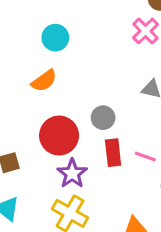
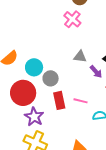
cyan circle: (55, 38) -> (34, 67), moved

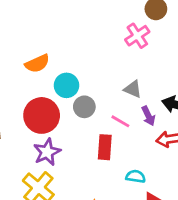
red rectangle: (59, 100) -> (105, 147), moved
pink line: (81, 101) -> (120, 121), moved

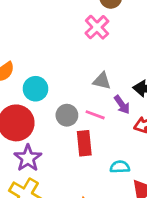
gray circle: (84, 107) -> (67, 115), moved

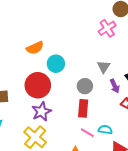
gray triangle: (102, 81) -> (104, 67), turned 40
gray circle: (67, 115) -> (85, 86), moved
pink line: (95, 115) -> (87, 133), moved

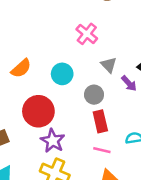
pink cross: (107, 28) -> (87, 34), moved
cyan circle: (56, 64) -> (62, 74), moved
pink line: (87, 133) -> (102, 150), moved

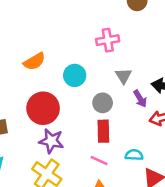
pink cross: (87, 34) -> (108, 40), turned 30
purple star: (53, 141) -> (51, 141), turned -30

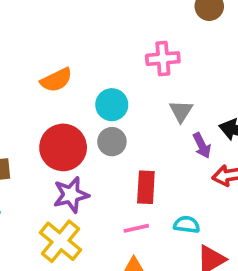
gray circle: (103, 103) -> (112, 142), moved
purple star: (51, 141) -> (71, 195), turned -30
pink line: (99, 161) -> (136, 228), turned -42

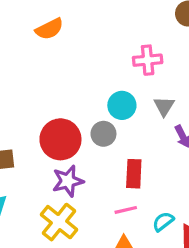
orange semicircle: (56, 80) -> (49, 29), moved
cyan circle: (112, 105) -> (122, 105), moved
cyan semicircle: (187, 225) -> (163, 222), moved, turned -45

